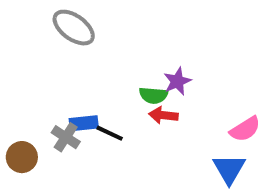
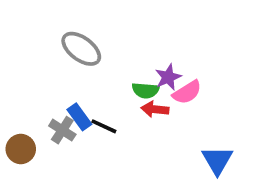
gray ellipse: (74, 28) -> (81, 49), moved
blue rectangle: (84, 123) -> (79, 117), turned 60
pink semicircle: (245, 129) -> (187, 92), moved

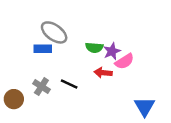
green semicircle: (145, 90) -> (94, 48), moved
blue rectangle: (79, 117) -> (43, 49), moved, turned -54

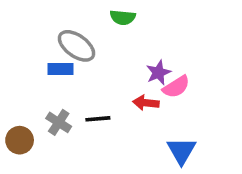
green semicircle: (94, 48) -> (123, 17), moved
black line: (69, 84) -> (98, 119), turned -30
blue triangle: (145, 107) -> (181, 151), moved

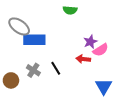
gray ellipse: (76, 46) -> (19, 26), moved
blue rectangle: (60, 69) -> (34, 40), size x1.5
black line: (98, 119) -> (56, 68), turned 64

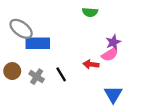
green semicircle: (70, 10) -> (90, 12), moved
purple star: (90, 42) -> (113, 42), moved
brown circle: (11, 80) -> (12, 71), moved

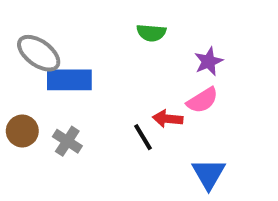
green semicircle: (90, 12) -> (151, 33), moved
purple star: (113, 42) -> (209, 61), moved
black line: (61, 74) -> (143, 137), moved

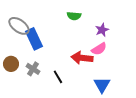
blue rectangle: (69, 80) -> (34, 39), turned 65
red arrow: (168, 119) -> (82, 58), size x1.5
black line: (143, 137) -> (58, 77), moved

